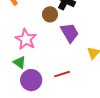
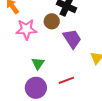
pink star: (26, 39) -> (26, 29), moved, turned -30
green triangle: (20, 62) -> (38, 64), moved, turned 32

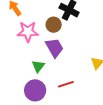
purple trapezoid: (72, 39) -> (54, 48), moved

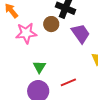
purple trapezoid: (54, 48) -> (81, 34), moved

